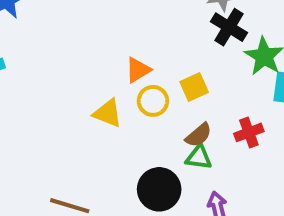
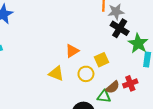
yellow circle: (153, 101) -> (86, 74), moved
brown semicircle: (199, 135) -> (113, 87), moved

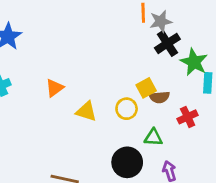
black cross: (120, 28) -> (167, 43), turned 30
orange triangle: (72, 51) -> (55, 88), moved
brown semicircle: (113, 87) -> (159, 97), moved, turned 40

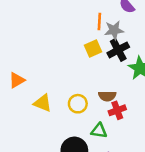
yellow square: (146, 88) -> (93, 48), moved
red cross: (188, 117) -> (117, 110), moved

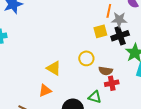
orange triangle: (17, 80) -> (45, 91), moved
yellow circle: (78, 104) -> (86, 58), moved

